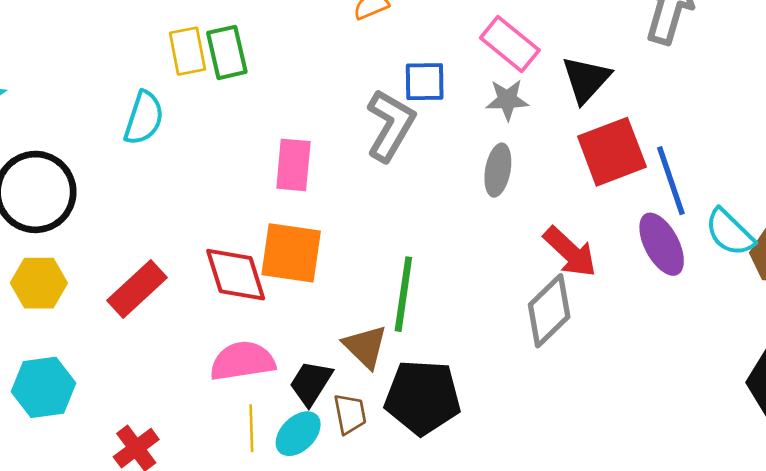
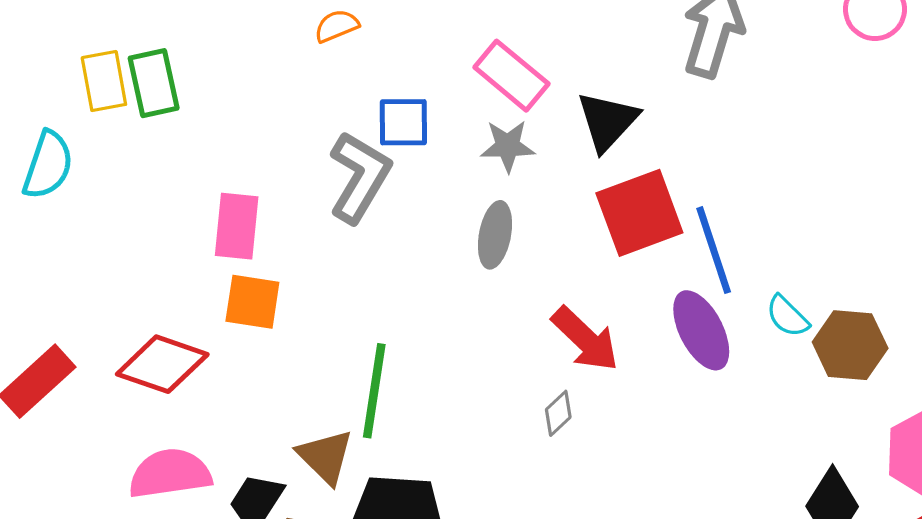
cyan semicircle: (730, 232) -> (787, 316), size x0.7
orange square: (291, 253) -> (252, 302), moved, size x0.7
red diamond: (236, 275) -> (162, 364), turned -54
gray diamond: (549, 311) -> (558, 413), size x0.5

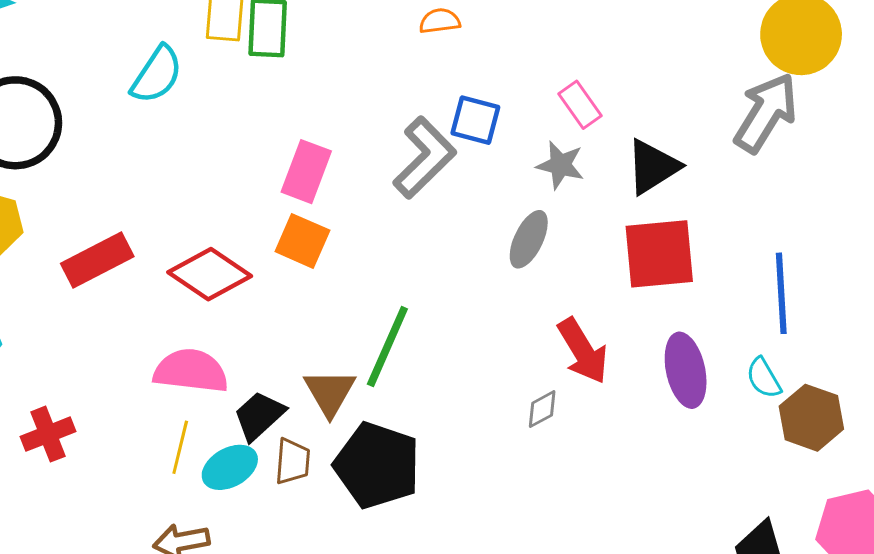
pink rectangle: (511, 76) -> (580, 105), size x0.7
blue line: (714, 250) -> (781, 293), moved

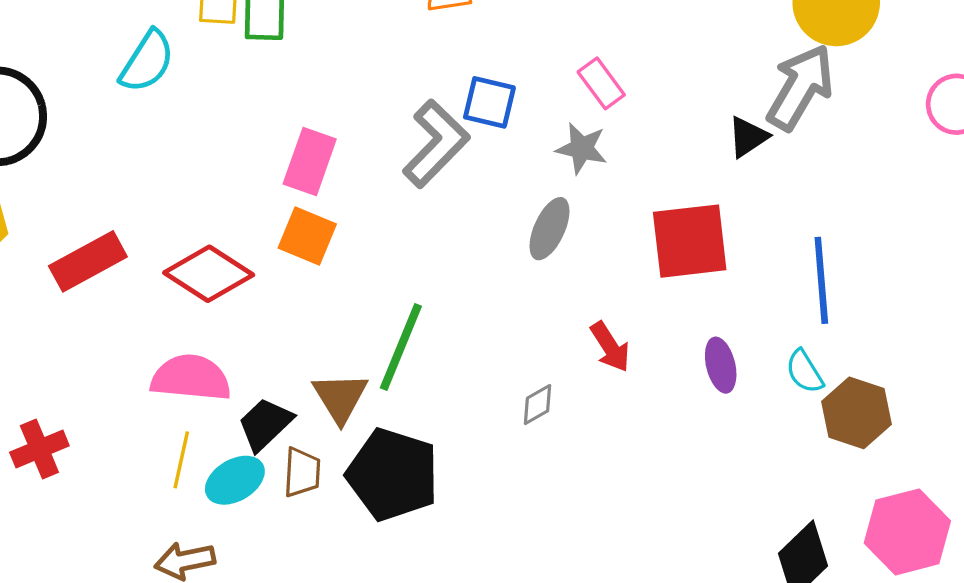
black triangle: (653, 167) -> (748, 137), moved, size x0.7
red arrow: (583, 351) -> (610, 347), size x0.7
purple ellipse: (686, 370) -> (721, 365), size x0.7
gray diamond: (542, 409) -> (538, 405), moved

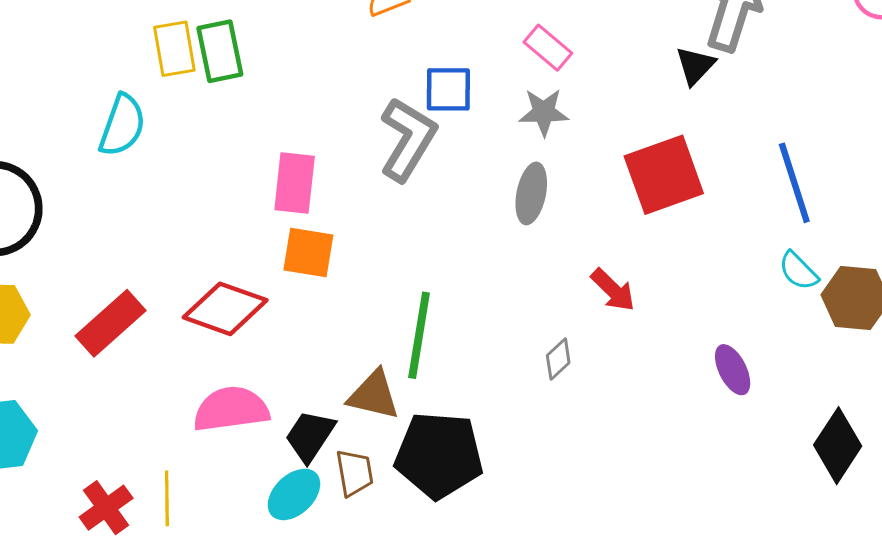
purple ellipse: (721, 365) -> (733, 370), moved
brown triangle: (340, 397) -> (374, 395), turned -32
yellow line: (181, 460) -> (167, 498), moved

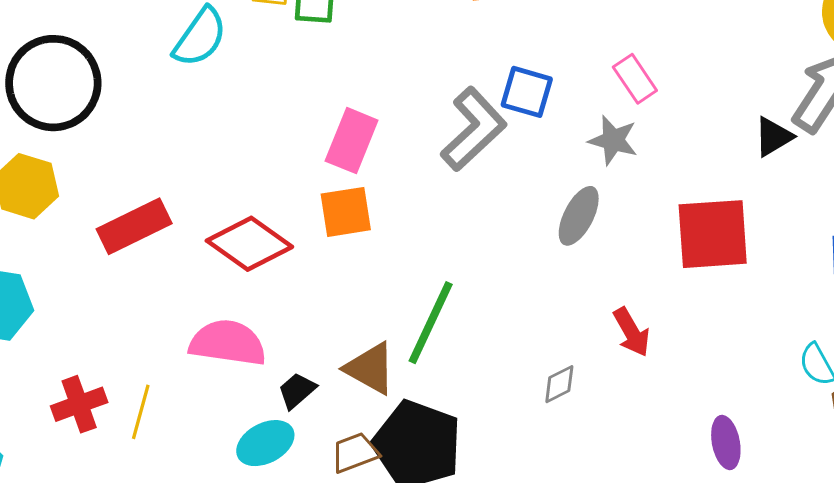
orange square: (308, 253) -> (346, 212), turned -34
black trapezoid: (310, 436) -> (297, 391), size x0.7
brown trapezoid: (354, 473) -> (355, 453), moved, turned -117

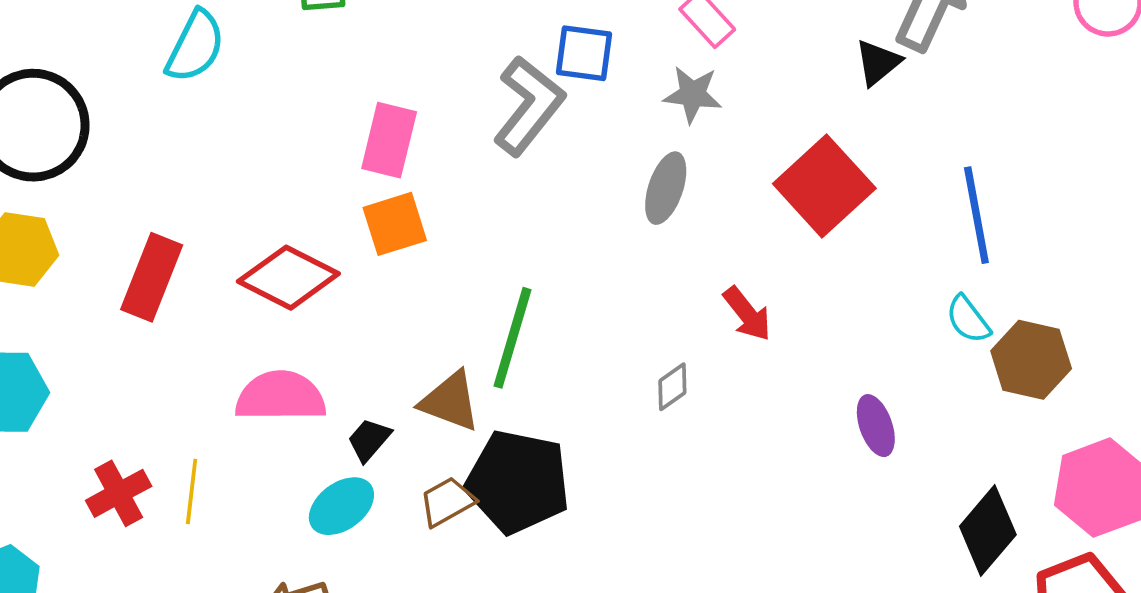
red rectangle: (134, 226) -> (152, 277), turned -34
red square: (713, 234) -> (824, 186), turned -30

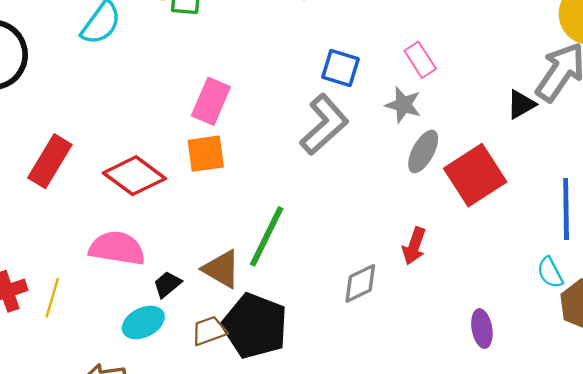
gray L-shape: (529, 106) -> (324, 125), moved
gray ellipse: (666, 188) -> (423, 151), moved
red arrow: (747, 314) -> (414, 246), turned 48
gray diamond: (672, 387) -> (360, 283), size x1.4

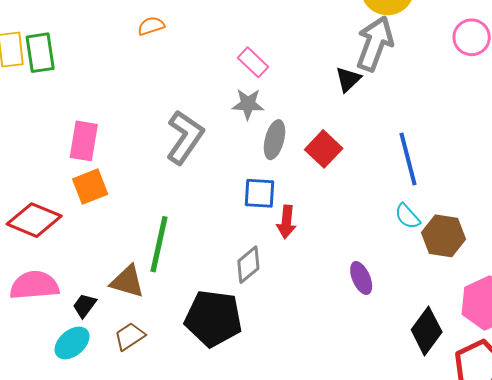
blue square: (340, 68) -> (260, 193), moved
red square: (475, 175) -> (324, 149), size x0.7
black pentagon: (255, 326) -> (213, 318), moved

